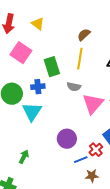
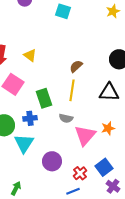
purple circle: (67, 139) -> (52, 161), moved
red cross: (96, 150) -> (80, 173), moved

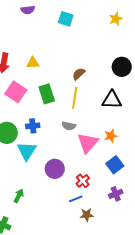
yellow triangle: (30, 55) -> (33, 63), turned -40
green rectangle: (44, 98) -> (47, 94), moved
blue square: (104, 167) -> (115, 165), moved
purple cross: (113, 186) -> (116, 194), turned 32

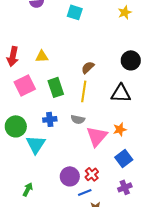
pink square: (16, 92) -> (25, 85), turned 30
blue cross: (33, 126) -> (50, 119), moved
purple circle: (55, 169) -> (70, 176), moved

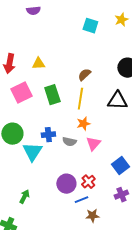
cyan square: (75, 12) -> (90, 26), moved
blue cross: (50, 119) -> (48, 135), moved
gray semicircle: (78, 119) -> (69, 142), moved
orange star: (120, 129) -> (83, 124), moved
pink triangle: (97, 136) -> (93, 144), size x0.7

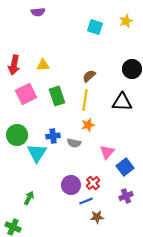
pink triangle: (93, 144) -> (107, 152), moved

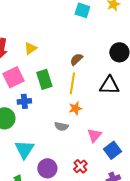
yellow triangle: (43, 65) -> (30, 48), turned -32
blue cross: (53, 136) -> (24, 101), moved
cyan triangle: (37, 153) -> (24, 149), moved
purple circle: (71, 185) -> (47, 168), moved

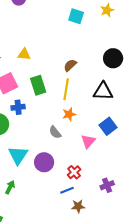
yellow triangle: (30, 48) -> (24, 54), turned 40
gray semicircle: (61, 126) -> (55, 132), turned 40
blue square: (112, 150) -> (108, 126), moved
purple circle: (47, 168) -> (44, 162), moved

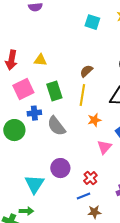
orange star: (69, 114) -> (94, 120), moved
gray semicircle: (55, 132) -> (56, 126), moved, size x1.5
cyan triangle: (18, 155) -> (34, 184), moved
green arrow: (10, 187) -> (26, 211), moved, turned 64

